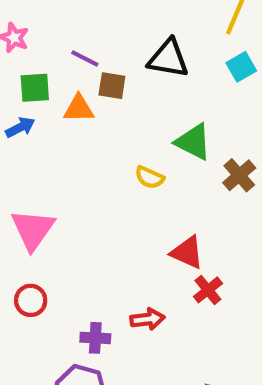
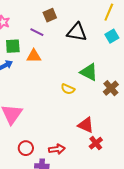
brown square: (112, 86) -> (50, 15), moved, turned -32
red circle: (31, 300) -> (26, 148), moved
red arrow: (147, 319) -> (57, 149), moved

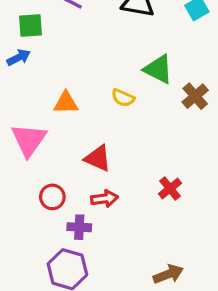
orange triangle: (34, 56) -> (66, 103), moved
red triangle: (86, 125) -> (98, 158), moved

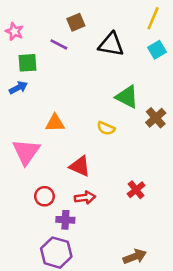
yellow semicircle: (123, 98) -> (106, 128), moved

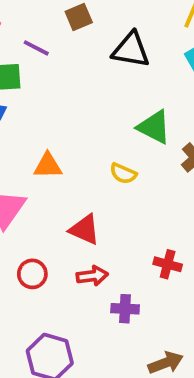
purple line: (59, 44) -> (36, 48), moved
red cross: (136, 190) -> (168, 264), turned -36
purple cross: (65, 220) -> (125, 309), moved

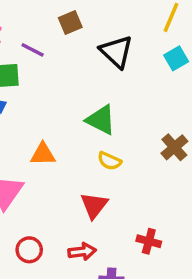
black triangle: (131, 50) -> (116, 52), turned 33
green triangle: (154, 127) -> (101, 120), moved
red triangle: (85, 229) -> (94, 205), moved, turned 44

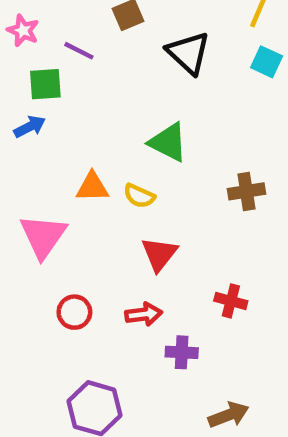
cyan square: (176, 58) -> (267, 62), turned -35
brown cross: (174, 147) -> (246, 191), moved, turned 32
yellow semicircle: (109, 161) -> (139, 196), moved

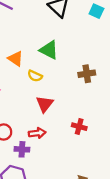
orange triangle: (92, 187) -> (16, 59), moved, turned 35
purple cross: (182, 352) -> (22, 149), moved

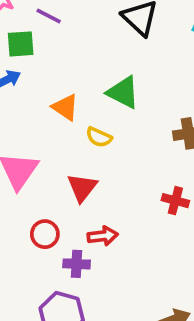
red triangle: (45, 104) -> (82, 187), moved
red cross: (79, 127) -> (175, 201), moved

